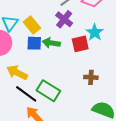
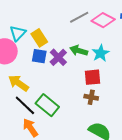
purple cross: (64, 19) -> (58, 57), moved
green arrow: (51, 43) -> (79, 51), moved
red square: (80, 44) -> (92, 77), moved

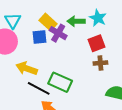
yellow rectangle: (39, 38) -> (48, 22), moved

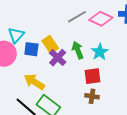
green arrow: (76, 21) -> (78, 50), turned 54
blue square: (39, 37) -> (31, 49), moved
yellow arrow: (27, 68) -> (34, 82), moved

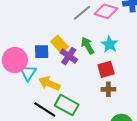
cyan triangle: (16, 35) -> (28, 73), moved

